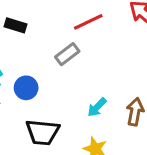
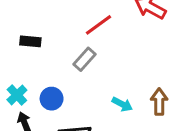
cyan arrow: (97, 107) -> (122, 104), turned -96

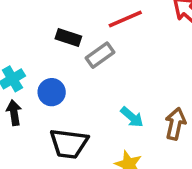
black rectangle: (30, 41) -> (68, 37), moved

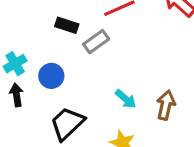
black trapezoid: (69, 144) -> (67, 123), turned 129

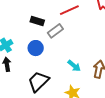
blue circle: (51, 76) -> (36, 48), moved

